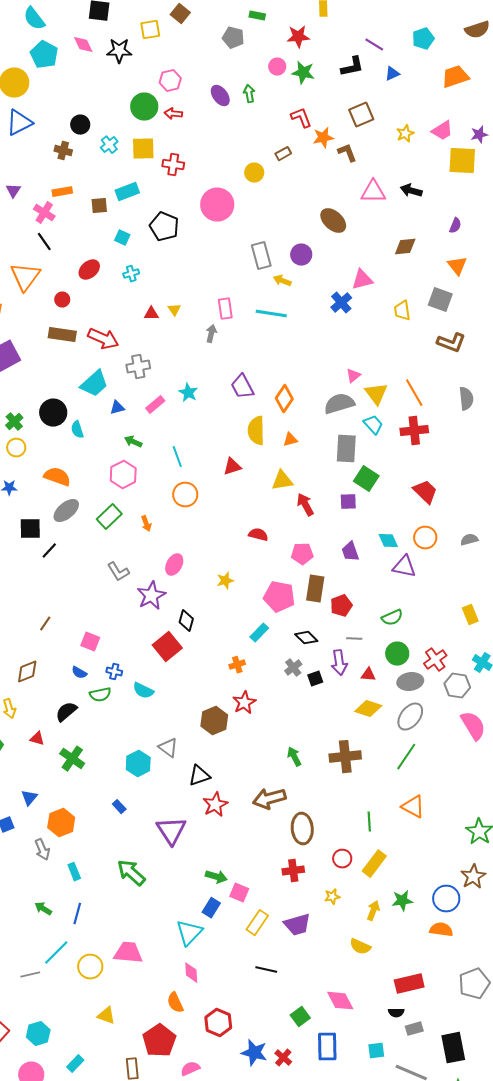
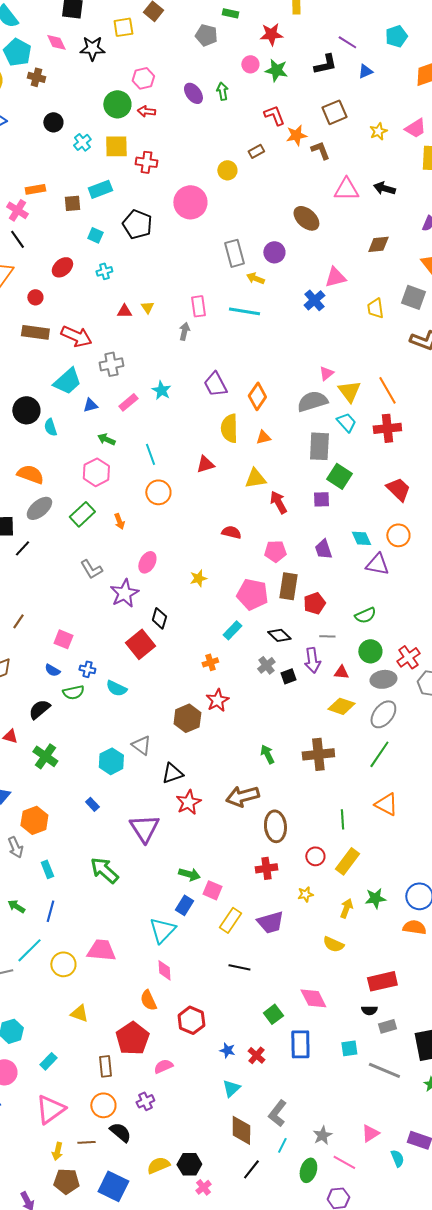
brown cross: (63, 151) -> (36, 77), moved
blue star: (254, 1053) -> (227, 1050), size x0.6

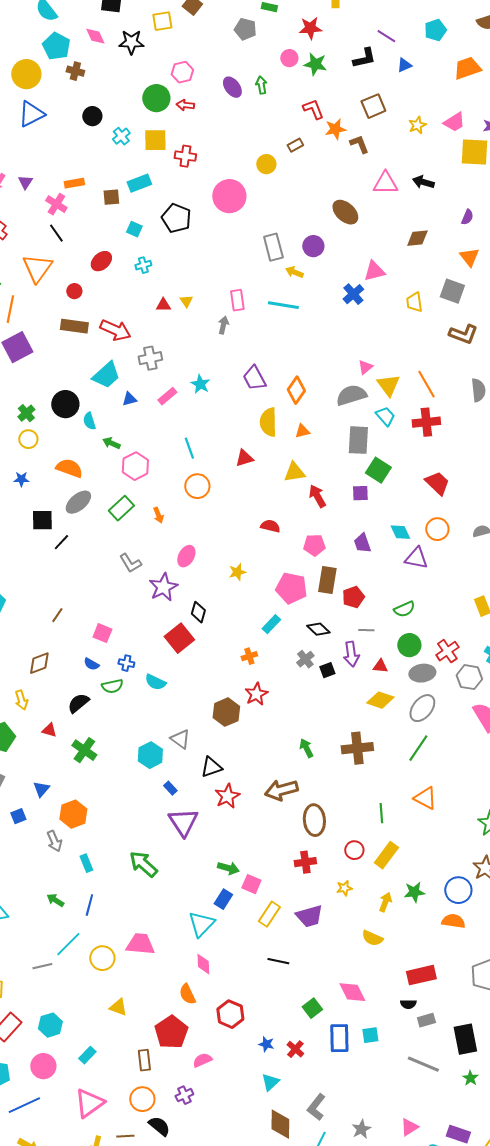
green arrow: (106, 439) -> (111, 443), moved
blue rectangle: (92, 804) -> (170, 788), moved
cyan square: (349, 1048) -> (370, 1035), moved

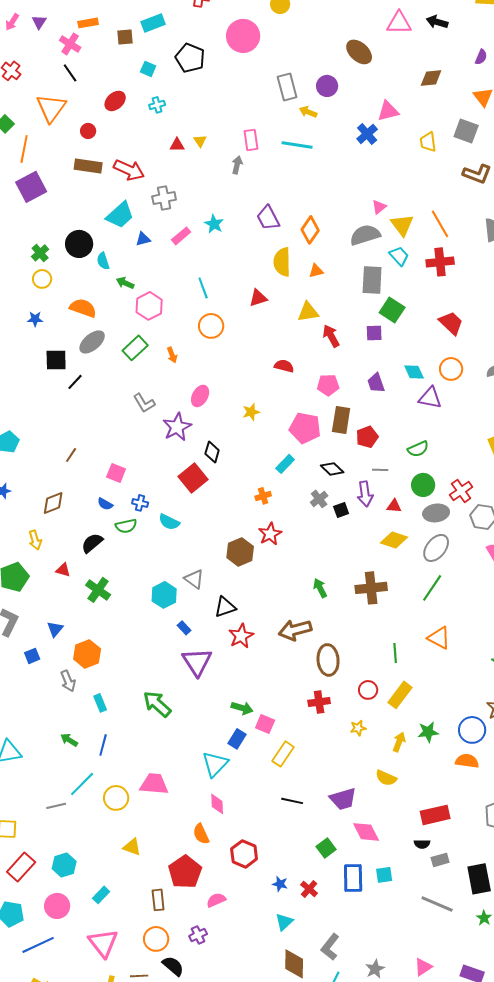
purple trapezoid: (309, 916) -> (343, 799), moved
pink triangle: (89, 1103) -> (103, 943), turned -32

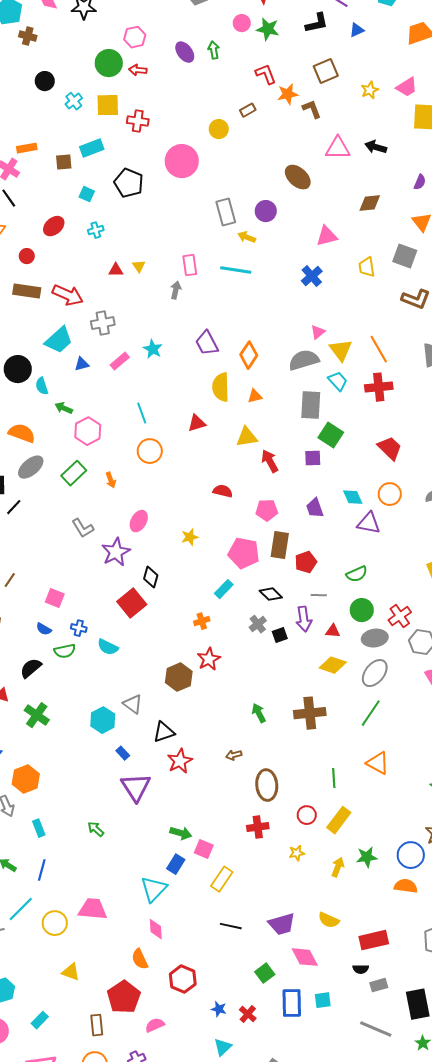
blue cross: (367, 134) -> (312, 276), moved
brown arrow: (295, 630) -> (234, 755), size x0.5
green arrow: (157, 704) -> (96, 829), size x0.6
yellow semicircle: (386, 778) -> (329, 920), moved

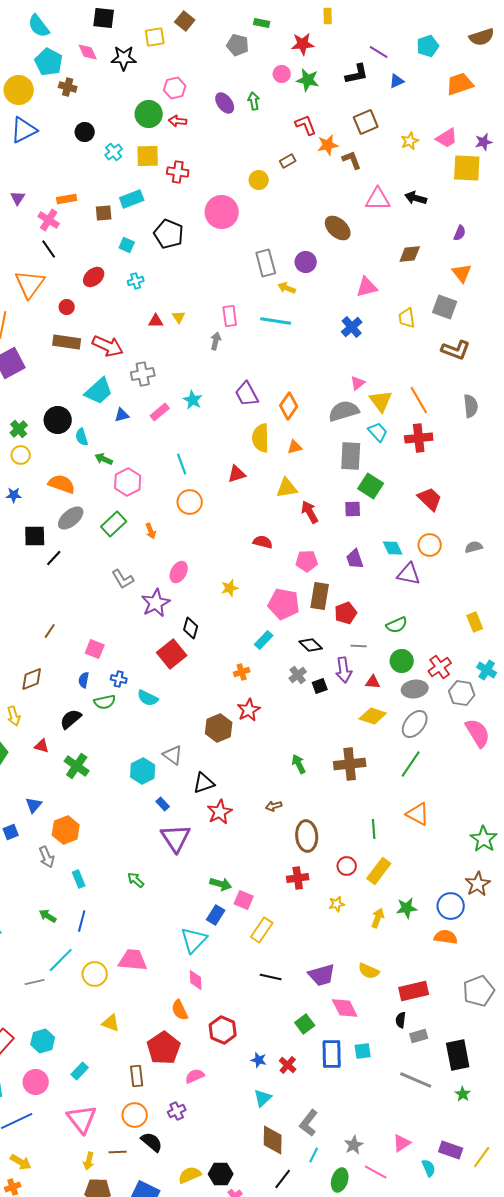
blue semicircle: (44, 629) -> (84, 680), turned 70
black semicircle: (361, 969) -> (401, 1020), turned 98

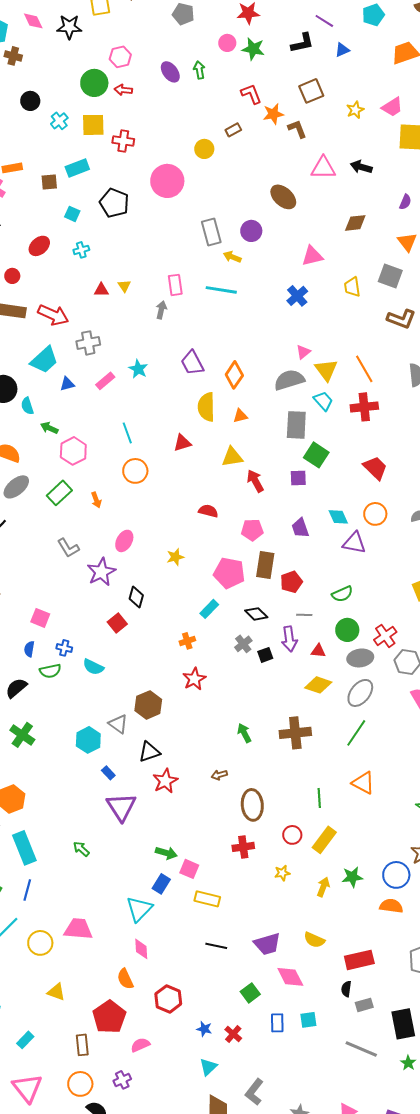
red square: (172, 654) -> (117, 623), size x0.7
brown hexagon: (219, 728) -> (148, 705), moved
cyan rectangle: (79, 879) -> (24, 848), size x1.8
yellow rectangle: (262, 930) -> (207, 899), turned 70
blue rectangle: (332, 1054) -> (277, 1023), size x0.7

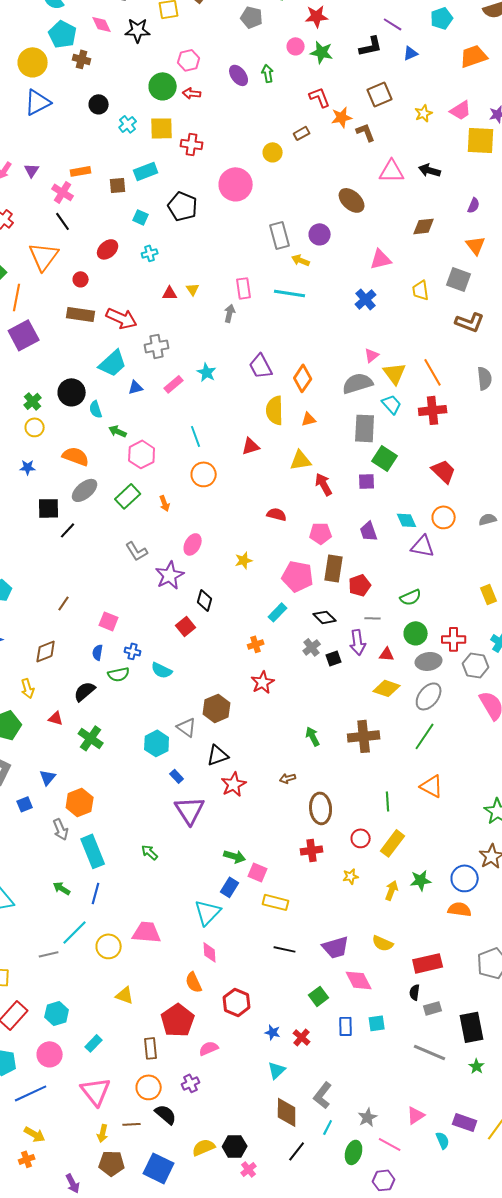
red cross: (385, 636) -> (454, 639), turned 35

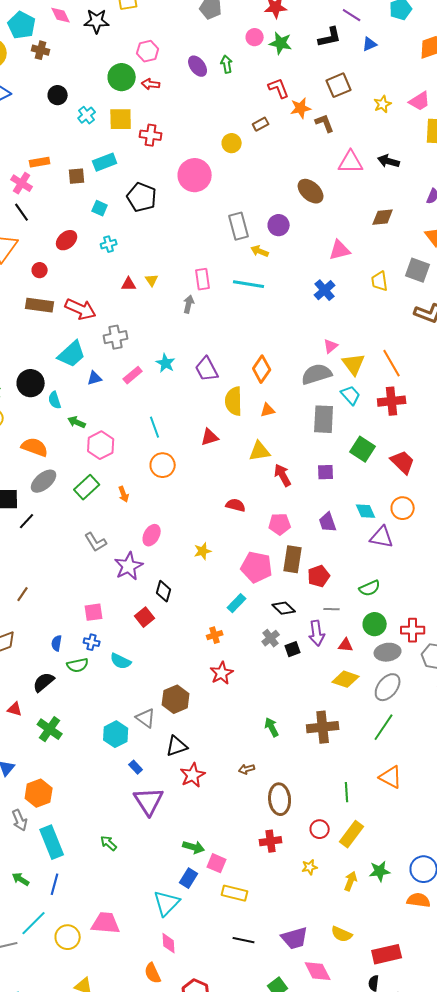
purple trapezoid: (261, 366) -> (207, 369), moved
green square: (385, 458) -> (363, 449), moved
pink square: (109, 621) -> (94, 612), moved, turned -30

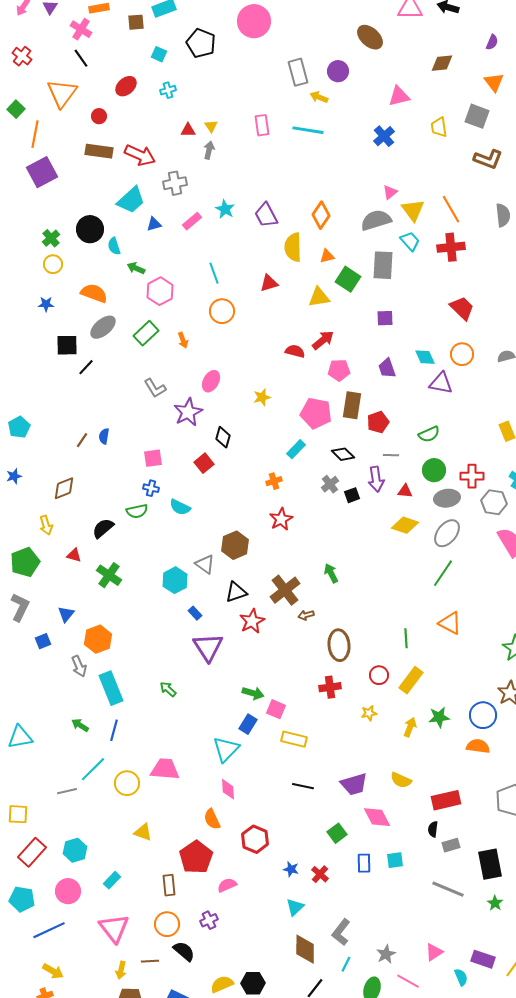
gray arrow: (189, 304) -> (209, 150), moved
green square: (363, 449) -> (348, 279), moved
red arrow: (283, 475) -> (323, 340), moved, turned 80
blue semicircle: (57, 643) -> (104, 436), moved
brown cross: (323, 727) -> (285, 590), moved, turned -32

